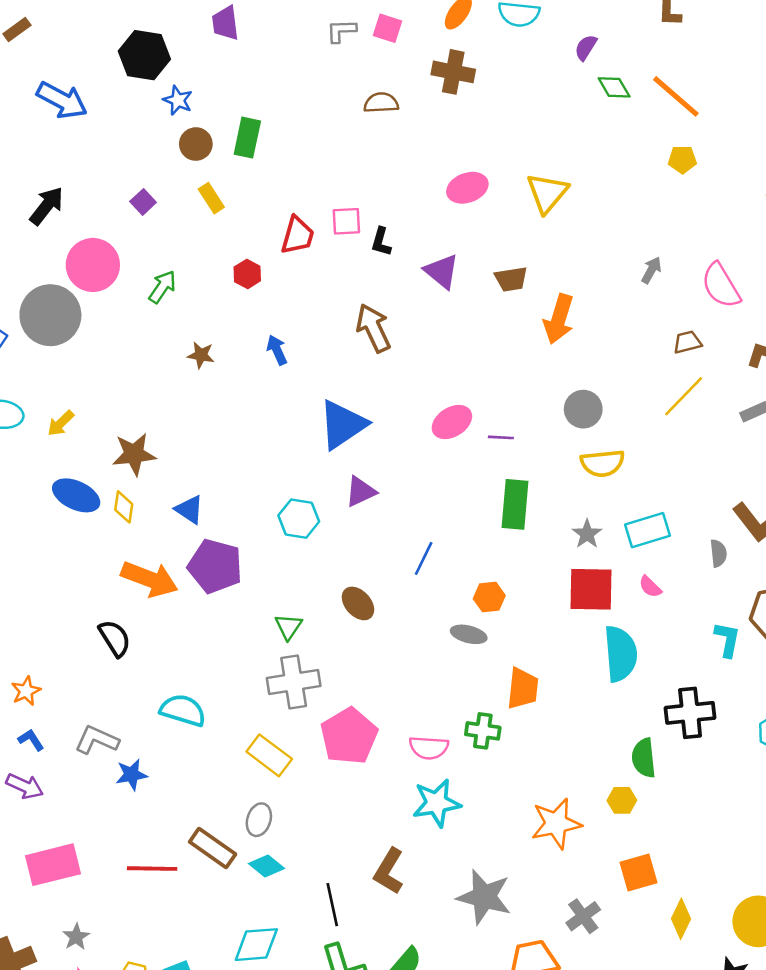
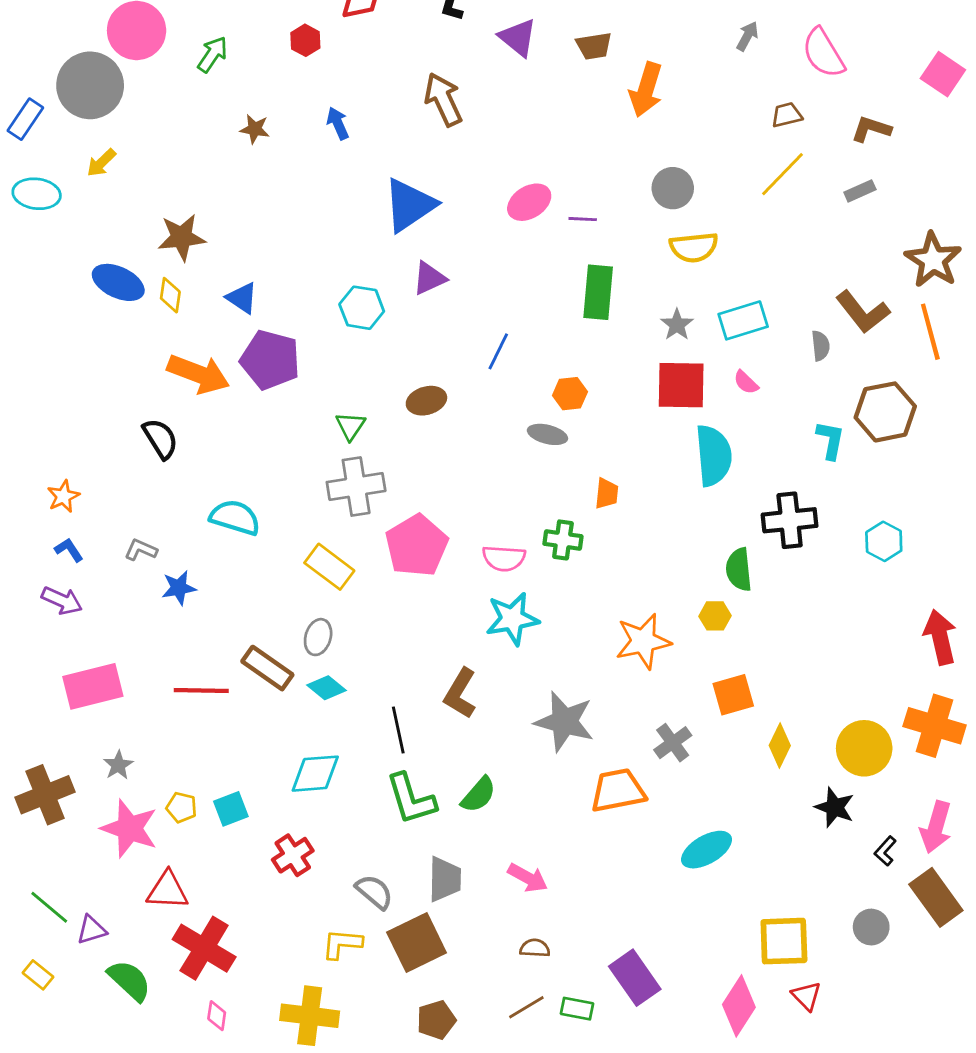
yellow arrow: (61, 423) -> (101, 163), moved
brown ellipse: (358, 603) -> (426, 401), turned -64
orange trapezoid: (523, 688) -> (607, 494), size x0.7
gray L-shape: (97, 740) -> (141, 550), size x0.7

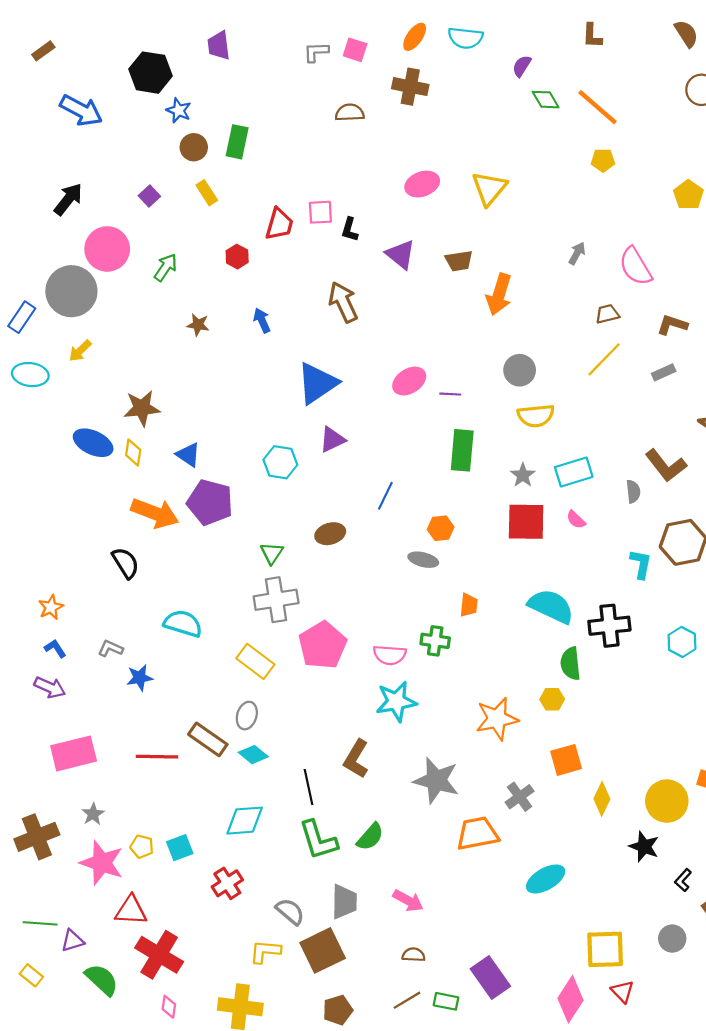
cyan semicircle: (714, 456) -> (551, 606), moved, turned -60
green line: (49, 907) -> (40, 923), turned -36

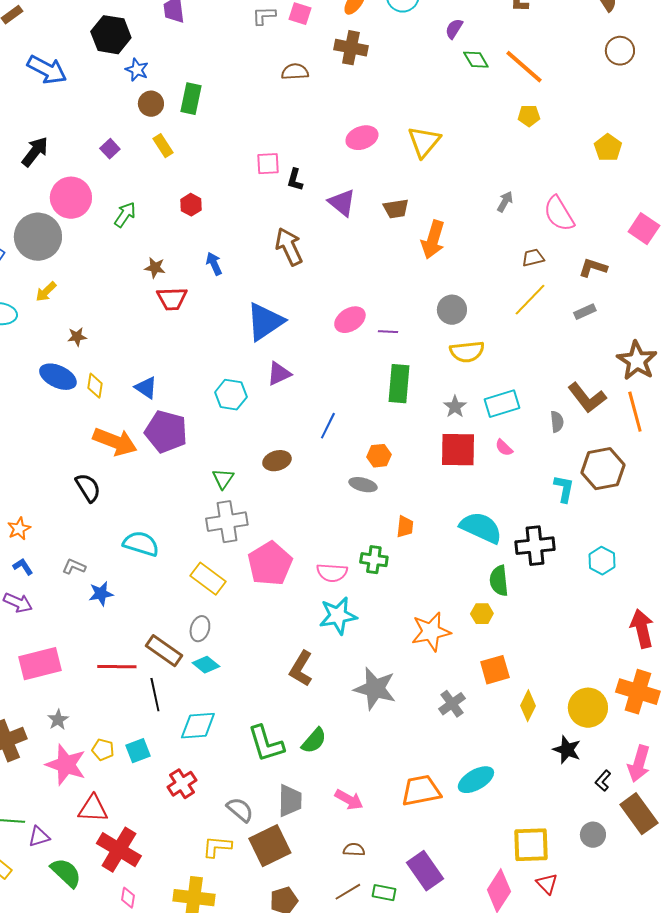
red trapezoid: (279, 224) -> (172, 299), moved, turned 72
brown star: (142, 408) -> (77, 337), moved, size x0.6
black line: (309, 787) -> (155, 695), moved
orange trapezoid: (477, 834) -> (421, 791), moved

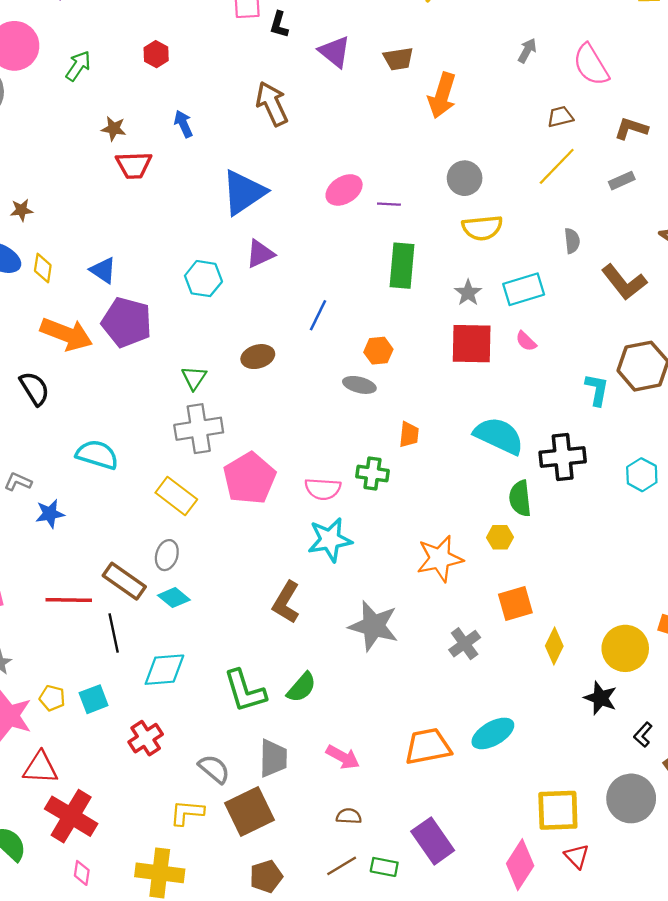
gray semicircle: (557, 422) -> (572, 241), moved
gray circle: (593, 835) -> (631, 798), size x1.6

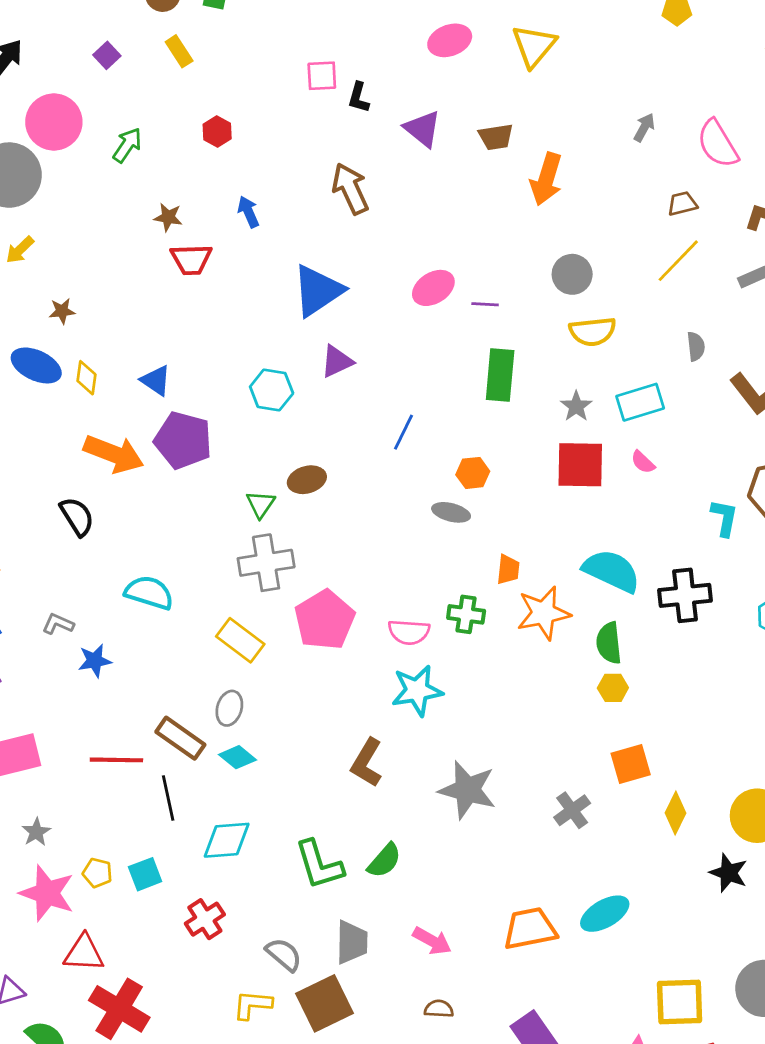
brown ellipse: (258, 357) -> (307, 480), moved
green semicircle: (520, 498) -> (609, 643), moved
orange star: (440, 559) -> (544, 613), moved

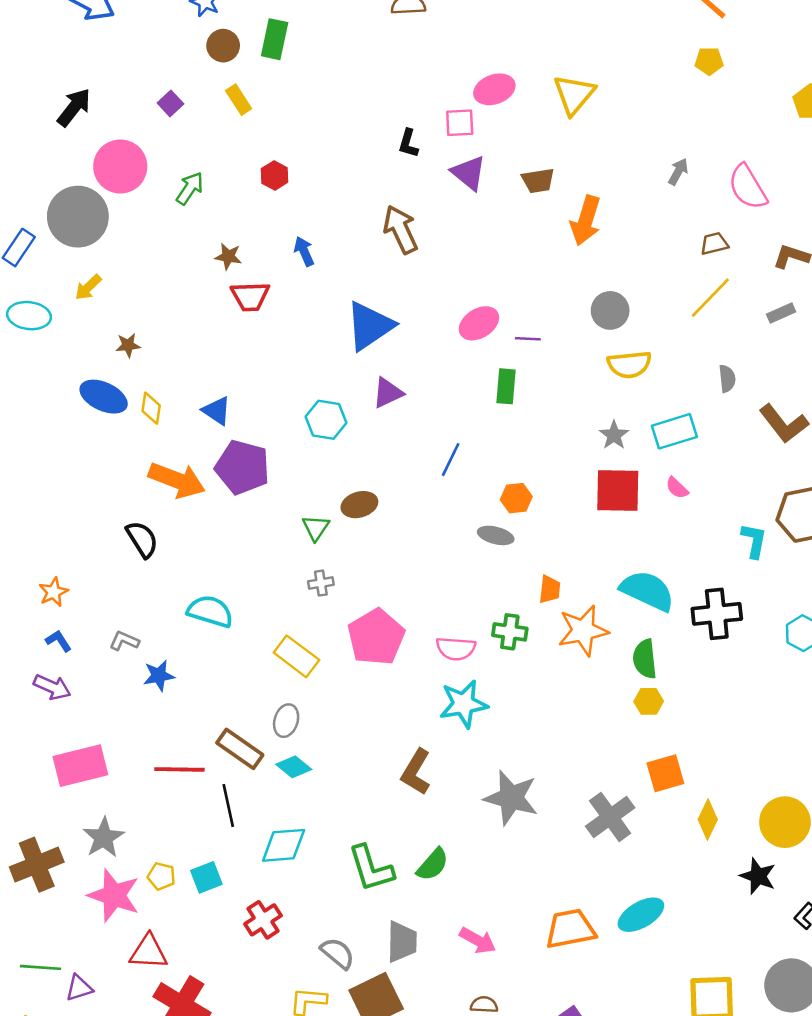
pink square: (322, 76) -> (460, 123), moved
green rectangle: (500, 375) -> (506, 386), moved, size x0.7
gray cross: (266, 563) -> (321, 583), size x0.5
gray cross: (572, 810) -> (610, 817), size x1.4
gray star: (36, 832) -> (104, 838), size x1.5

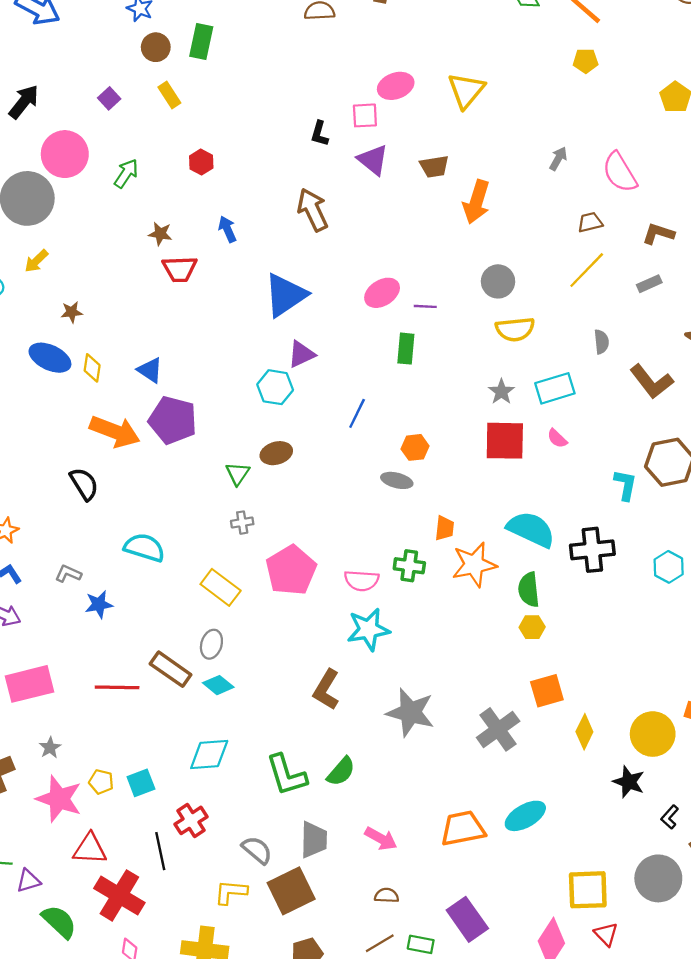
cyan hexagon: (326, 420) -> (275, 387), moved
black line: (228, 805) -> (160, 851), moved
gray star: (104, 838) -> (50, 748), size x0.6

